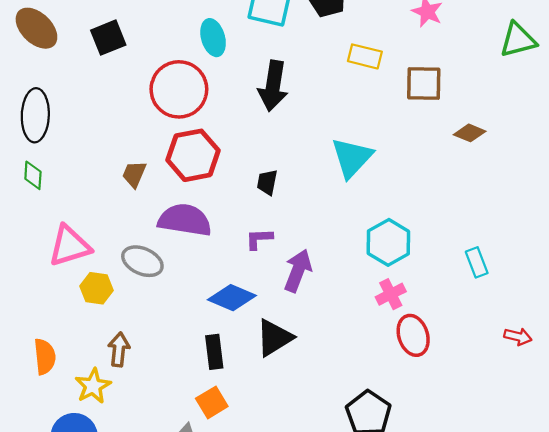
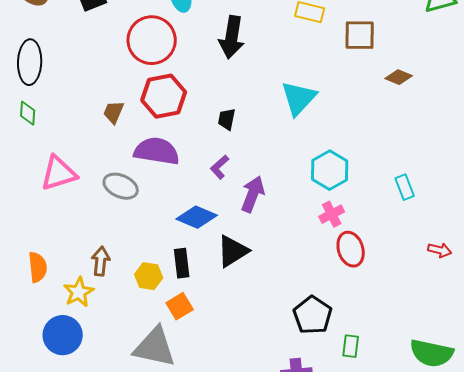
purple L-shape: (259, 239) -> (220, 167), turned -40
yellow hexagon: (97, 288) -> (149, 276), moved

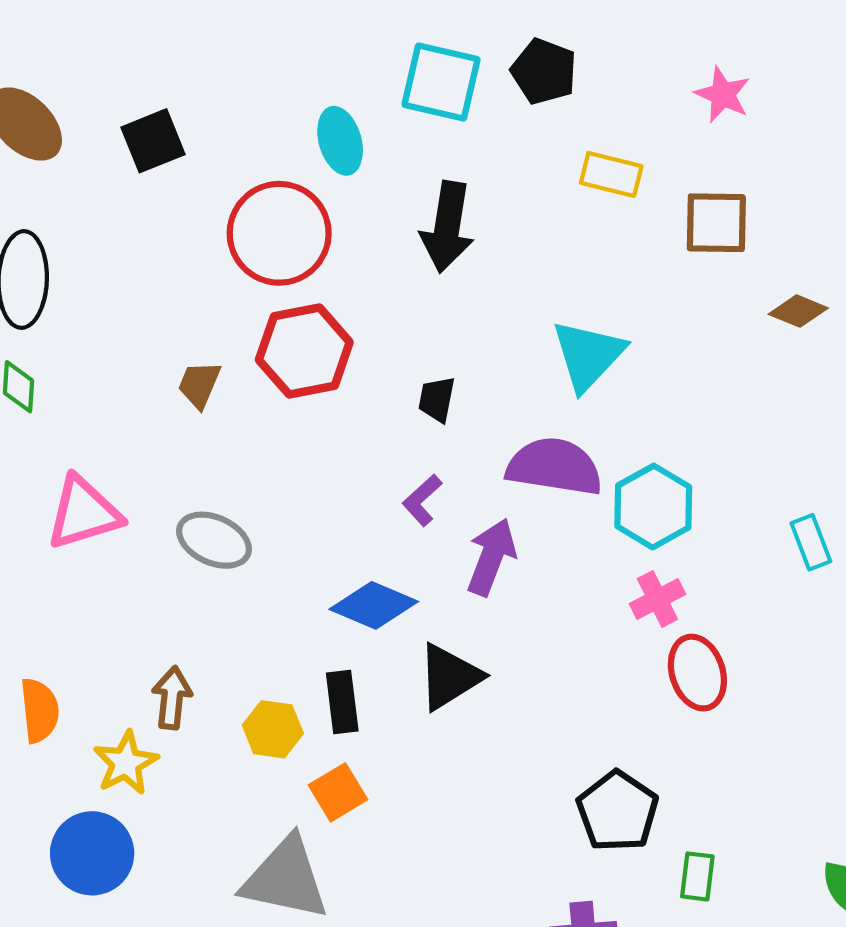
purple semicircle: (157, 151) -> (554, 467), moved

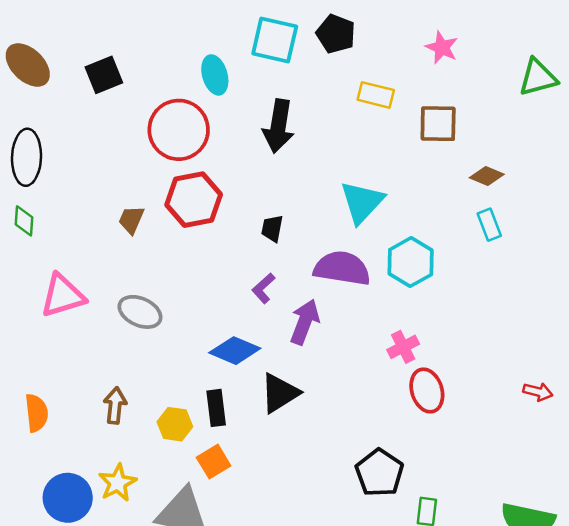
cyan hexagon: (653, 507) -> (411, 262), moved
cyan rectangle: (811, 542) -> (489, 225), moved
yellow star: (126, 763) -> (118, 483), moved

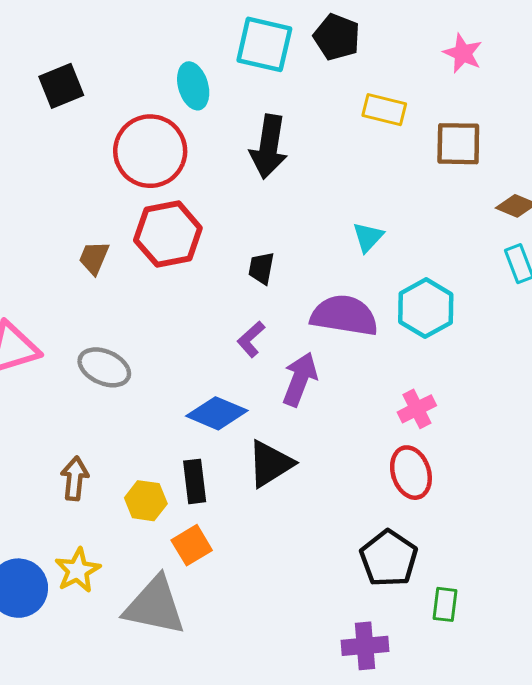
cyan triangle: (362, 202) -> (368, 237), size x0.6
red ellipse: (427, 391) -> (411, 473), moved

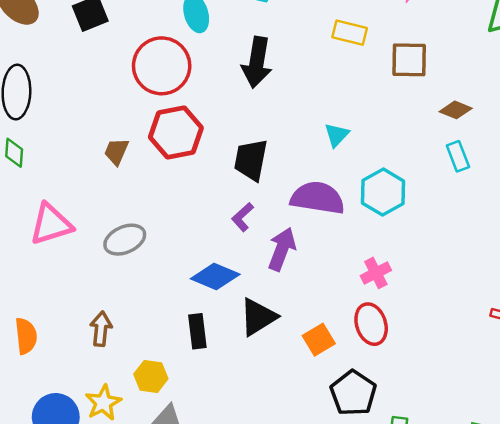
black trapezoid: (261, 268) -> (251, 160), size x1.6
gray ellipse: (104, 367) -> (125, 240), turned -48
yellow hexagon: (146, 501) -> (151, 376), moved
orange square: (192, 545) -> (319, 340), moved

